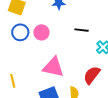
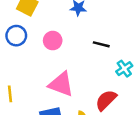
blue circle: (20, 32) -> (16, 36), moved

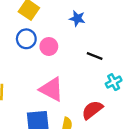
blue circle: (16, 36) -> (26, 39), moved

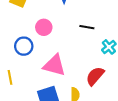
blue circle: (26, 39) -> (24, 46), moved

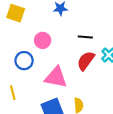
red semicircle: (95, 76) -> (86, 61), moved

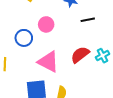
black line: (85, 37) -> (88, 20), moved, turned -32

